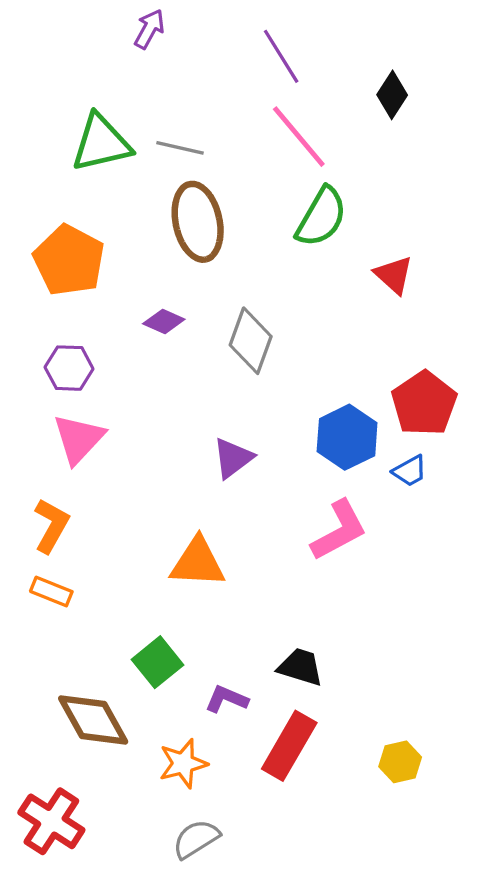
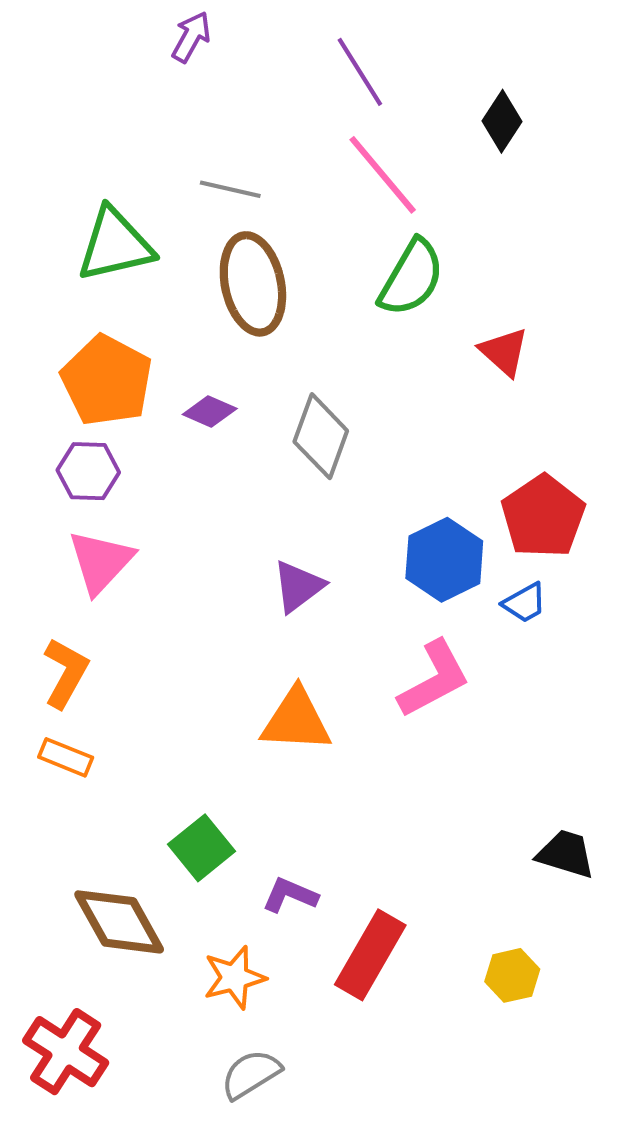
green triangle: (101, 143) -> (115, 245), moved
orange pentagon: (69, 260) -> (107, 381), moved
orange triangle: (198, 563) -> (296, 720), moved
black trapezoid: (300, 667) -> (566, 854), moved

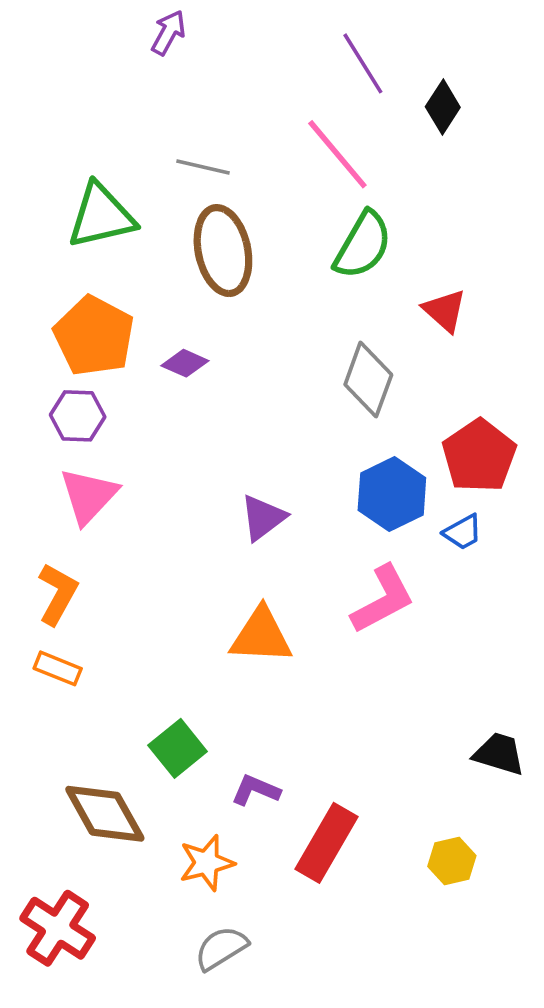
purple line: (360, 72) -> (363, 63), moved
gray diamond: (321, 436) -> (368, 380), moved

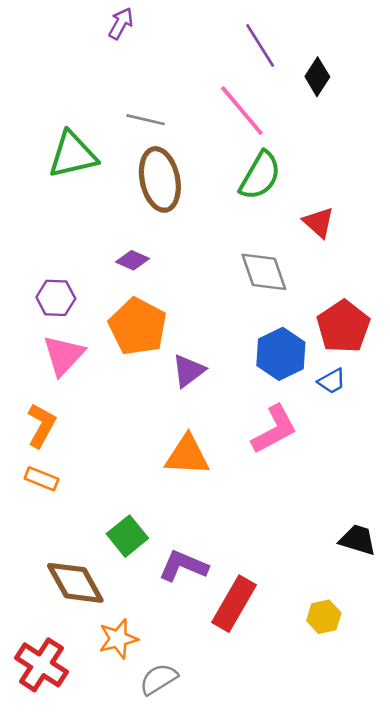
orange pentagon: (94, 336) -> (138, 327), moved
gray diamond: (368, 380) -> (264, 272), turned -39
purple L-shape: (256, 790) -> (183, 566), size x1.4
orange star: (207, 863) -> (118, 639), moved

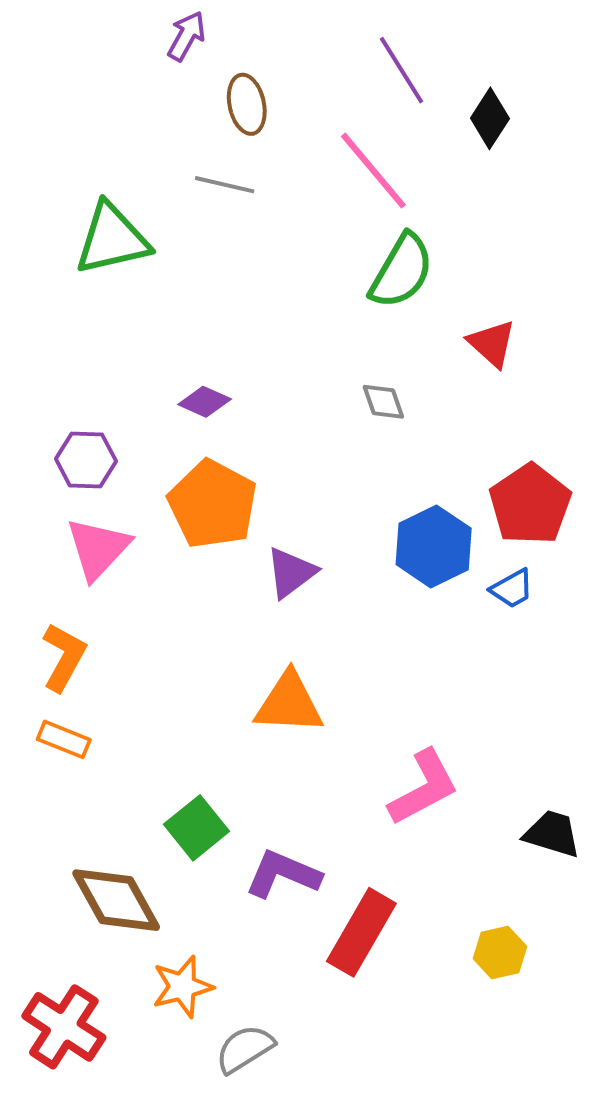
brown ellipse: (160, 179) -> (247, 104), moved, size x0.6
gray diamond: (264, 272) -> (383, 402), moved, size x0.6
pink L-shape: (274, 429) -> (424, 788), moved

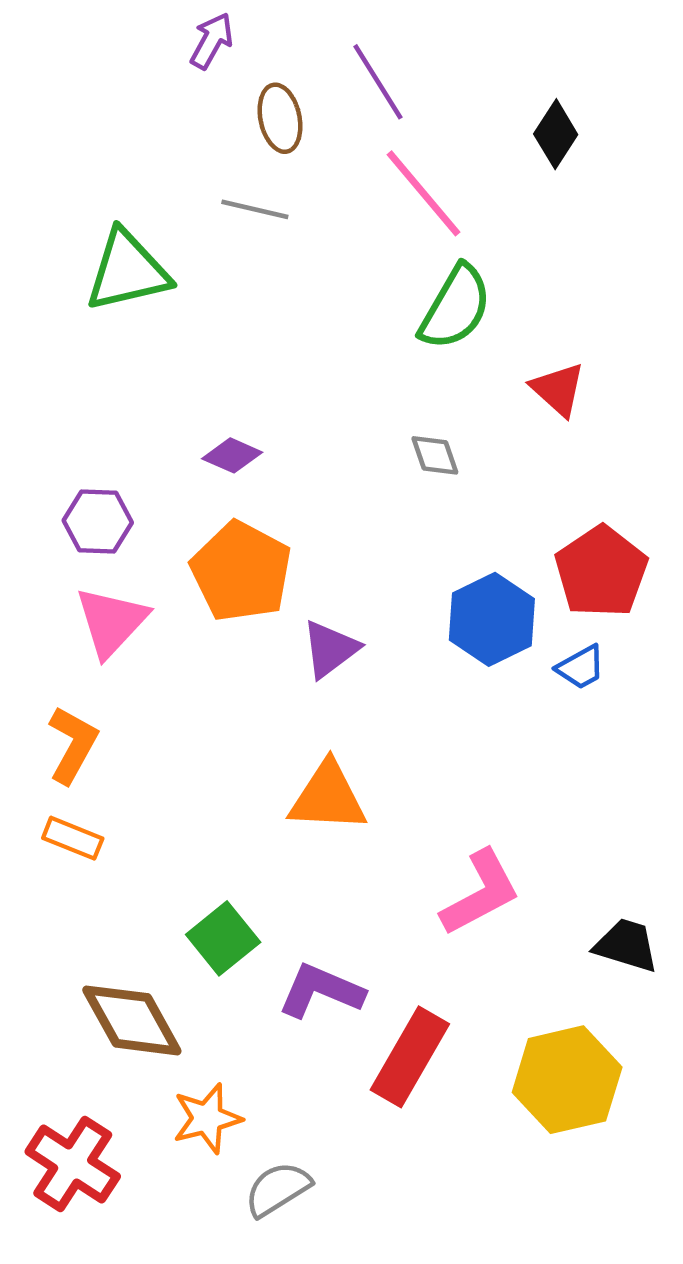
purple line: (401, 70) -> (378, 82), moved
yellow hexagon: (500, 952) -> (567, 1080), size x1.8

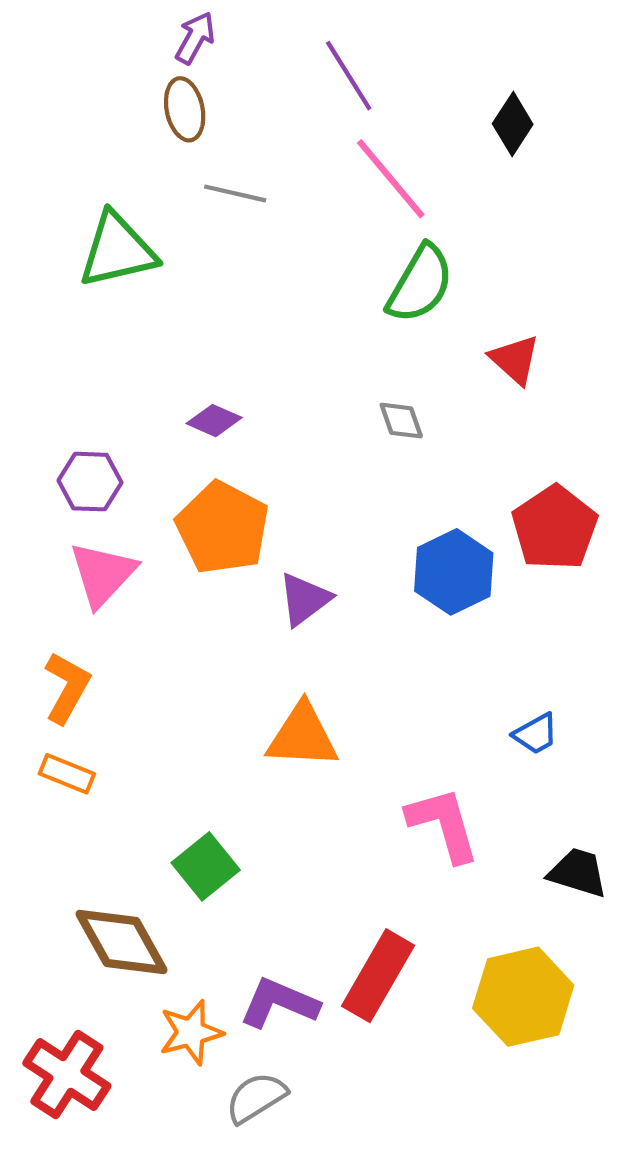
brown ellipse: (280, 118) -> (185, 109), moved
blue trapezoid: (581, 667) -> (536, 734), moved
pink L-shape: (480, 893) -> (443, 824), turned -78
purple L-shape: (321, 991) -> (279, 1003), moved

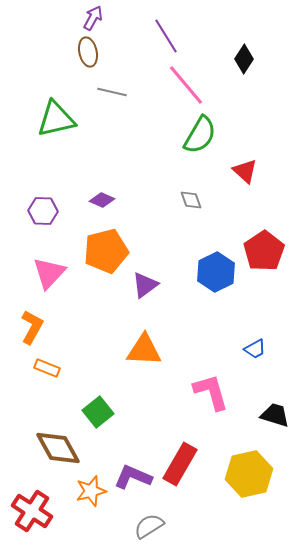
purple hexagon: (90, 482) -> (43, 211), moved
orange pentagon: (222, 528) -> (106, 251), turned 30
orange rectangle: (67, 774) -> (47, 368), moved
gray semicircle: (256, 1098) -> (149, 526), moved

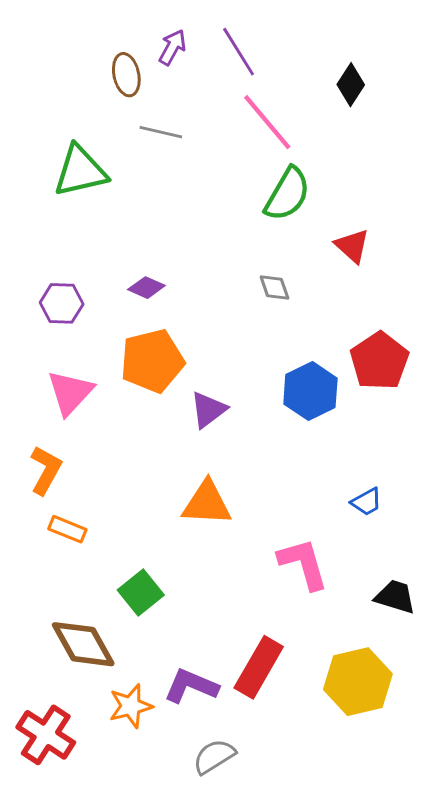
purple arrow: (93, 18) -> (172, 47), moved

